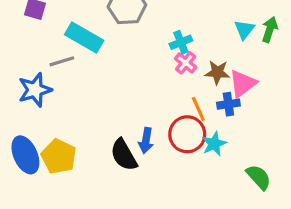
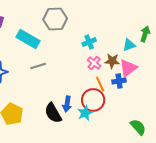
cyan triangle: (244, 30) -> (129, 45), moved, turned 32
gray line: (62, 61) -> (38, 66), moved
pink cross: (186, 63) -> (94, 63), moved
cyan star: (214, 144) -> (85, 113), moved

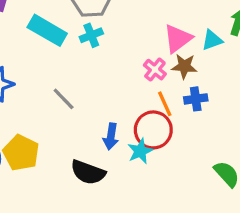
cyan cross: (89, 42) -> (91, 35), moved
gray line: (38, 66) -> (64, 99), moved, turned 63
pink triangle: (128, 68) -> (178, 39), moved
black semicircle: (53, 113) -> (88, 172), moved, turned -40

